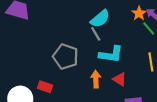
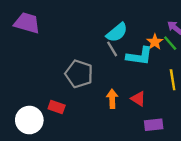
orange star: (139, 13) -> (155, 42), moved
cyan L-shape: (111, 54) -> (139, 56), moved

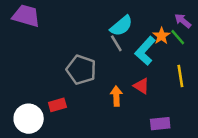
cyan L-shape: (139, 56) -> (145, 51), turned 124
red triangle: (138, 99) -> (141, 86), moved
red rectangle: (57, 107) -> (57, 105), turned -35

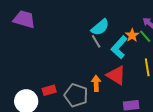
gray pentagon: (81, 70) -> (76, 95), moved
red triangle: (141, 86) -> (116, 75), size x1.5

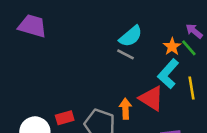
gray line: (96, 41) -> (125, 54), turned -32
cyan L-shape: (119, 47) -> (168, 74), moved

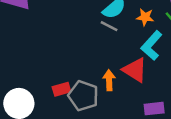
orange star: (172, 47) -> (145, 17), moved, turned -30
red rectangle: (65, 118) -> (61, 89), moved

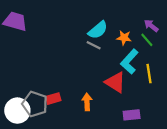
orange arrow: (109, 80) -> (87, 102), moved
gray pentagon: (83, 96) -> (35, 104), moved

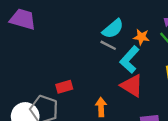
cyan L-shape: (129, 62) -> (129, 60), moved
red rectangle: (53, 99) -> (64, 87), moved

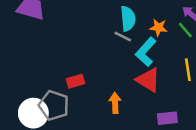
cyan semicircle: (113, 29) -> (128, 19), turned -55

